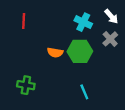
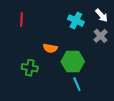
green hexagon: (80, 51) -> (73, 62), moved
green cross: (26, 85) -> (30, 68), moved

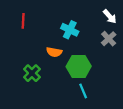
cyan cross: (76, 21) -> (70, 30), moved
green cross: (30, 68) -> (32, 73), turned 35

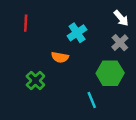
cyan cross: (70, 30) -> (77, 33), turned 30
green hexagon: (79, 66) -> (110, 73), moved

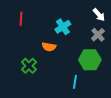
cyan line: (92, 100) -> (75, 82), turned 32

